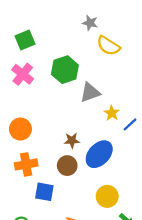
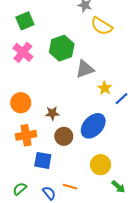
brown star: (72, 140) -> (52, 113), moved

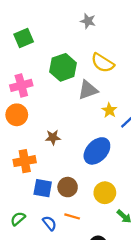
yellow semicircle: (102, 26) -> (103, 63), moved
pink cross: (23, 52) -> (21, 85), moved, turned 36
orange circle: (21, 103) -> (17, 115), moved
brown circle: (64, 136) -> (68, 187), moved

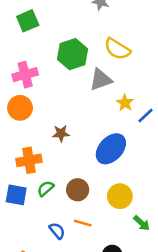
blue square: (43, 188) -> (16, 195), moved
green semicircle: (18, 219) -> (46, 188), moved

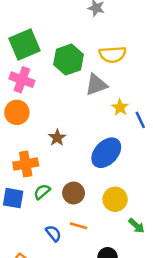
green square: (28, 21) -> (24, 44), moved, size x1.4
yellow semicircle: (117, 49) -> (113, 54), turned -36
pink cross: (25, 75) -> (22, 80), turned 35
blue line: (145, 116) -> (140, 120), turned -72
brown star: (61, 133) -> (57, 138), turned -30

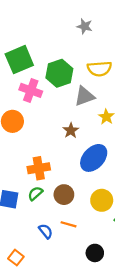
pink cross: (22, 80) -> (31, 90), moved
brown star: (57, 138) -> (71, 130), moved
orange cross: (26, 164) -> (39, 168), moved

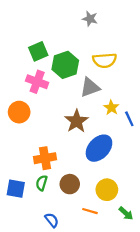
green square: (19, 60) -> (38, 51), moved, size x0.7
brown star: (71, 130) -> (76, 121), size x1.5
green semicircle: (35, 193) -> (42, 183), turned -32
orange line: (69, 224) -> (90, 211), moved

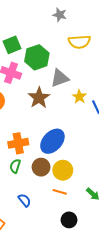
yellow semicircle: (105, 60) -> (79, 42), moved
brown star: (76, 121) -> (39, 98), moved
blue ellipse: (99, 148) -> (52, 141), moved
yellow circle: (107, 190) -> (63, 170), moved

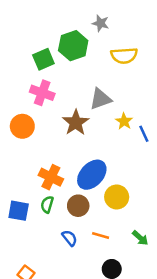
green hexagon: (37, 57) -> (73, 46), moved
orange cross: (18, 143) -> (51, 177), turned 36
yellow circle: (63, 170) -> (117, 197), moved
blue semicircle: (24, 200) -> (69, 238), moved

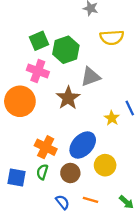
green hexagon: (73, 46) -> (66, 50), moved
yellow star: (124, 121) -> (112, 118), moved
orange circle: (22, 126) -> (20, 101), size x1.4

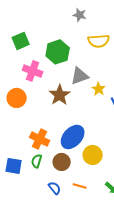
green square: (39, 41) -> (21, 41), moved
orange circle: (20, 101) -> (17, 98), size x0.7
yellow star: (112, 118) -> (99, 89), moved

